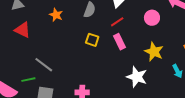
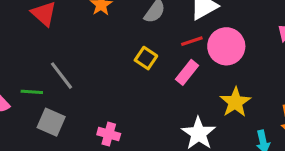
pink circle: (152, 18) -> (226, 46), moved, size x1.5
pink rectangle: (120, 42) -> (187, 72), turned 49

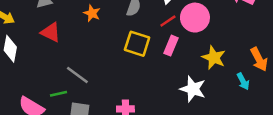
yellow square: (146, 58) -> (137, 44), size x1.5

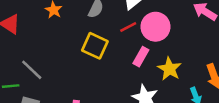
pink rectangle: (171, 46) -> (141, 57), moved

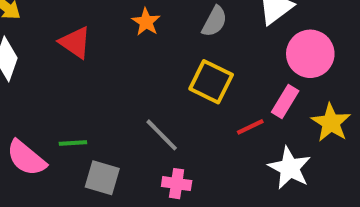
red line: (128, 27) -> (250, 127), moved
gray line: (32, 70) -> (162, 135), moved

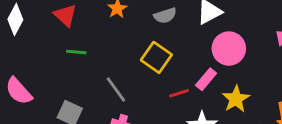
gray semicircle: (214, 21) -> (165, 16), turned 35
green line: (73, 143) -> (76, 52), moved

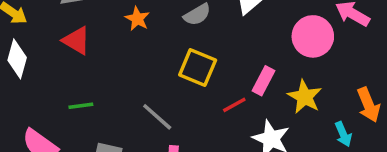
pink circle: (229, 49) -> (313, 36), moved
green line: (76, 52) -> (81, 106), moved

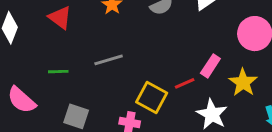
yellow square: (198, 68) -> (152, 98), moved
gray line: (157, 117) -> (109, 60), moved, turned -64

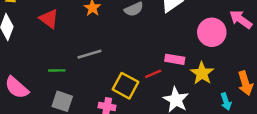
pink rectangle: (210, 66) -> (175, 59), turned 66
green line: (58, 72) -> (57, 70), moved

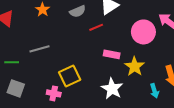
red line: (153, 74) -> (96, 27), moved
yellow square: (125, 86) -> (70, 76), turned 35

